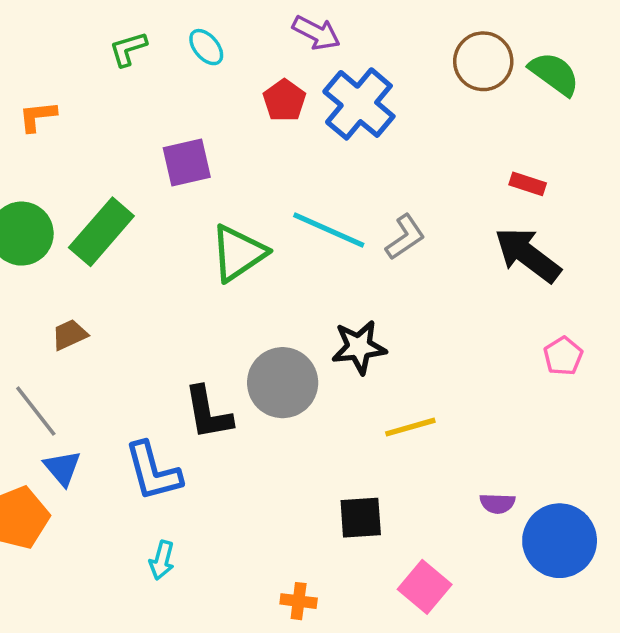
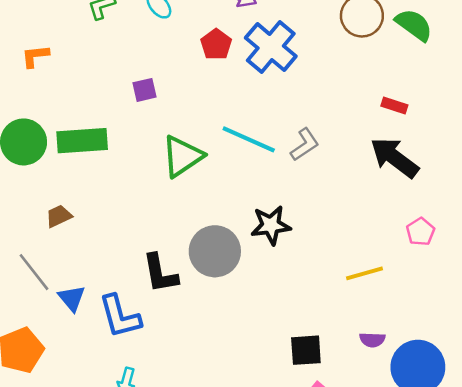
purple square: (187, 163) -> (145, 90), size x0.7
green rectangle: (101, 232) -> (82, 141), turned 45
yellow line: (410, 427) -> (365, 273), moved
blue triangle: (62, 468) -> (72, 298), moved
black square: (361, 518) -> (306, 350), moved

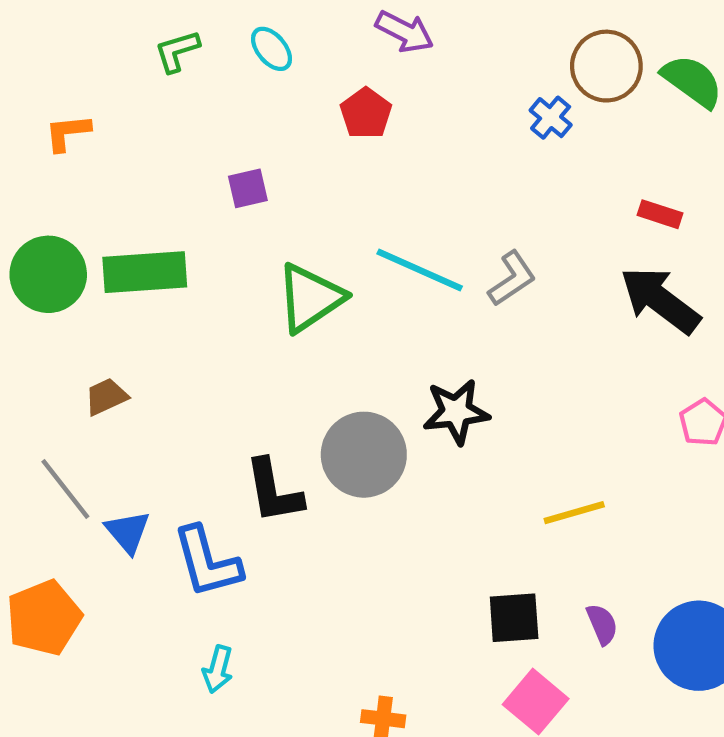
blue cross: (271, 47) -> (551, 118), moved, size x0.5
yellow line: (365, 273) -> (574, 513), moved
purple semicircle: (372, 340) -> (602, 624), moved, turned -115

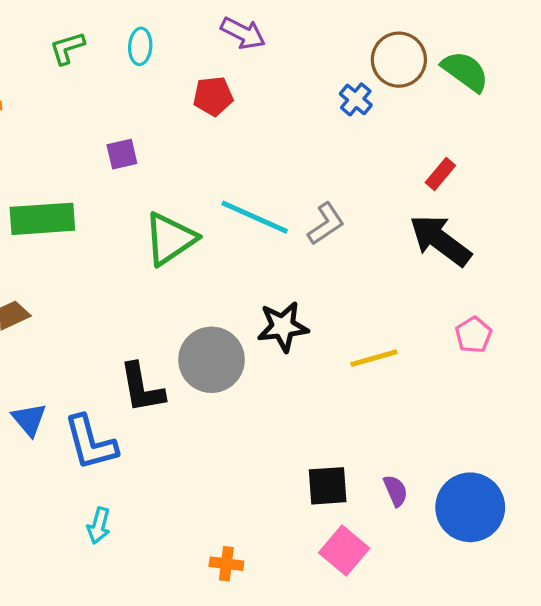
cyan ellipse: (271, 49) -> (140, 46), turned 44
red pentagon: (366, 113) -> (213, 96), turned 30
red rectangle: (660, 214) -> (440, 174), turned -68
yellow line: (574, 513) -> (374, 358), moved

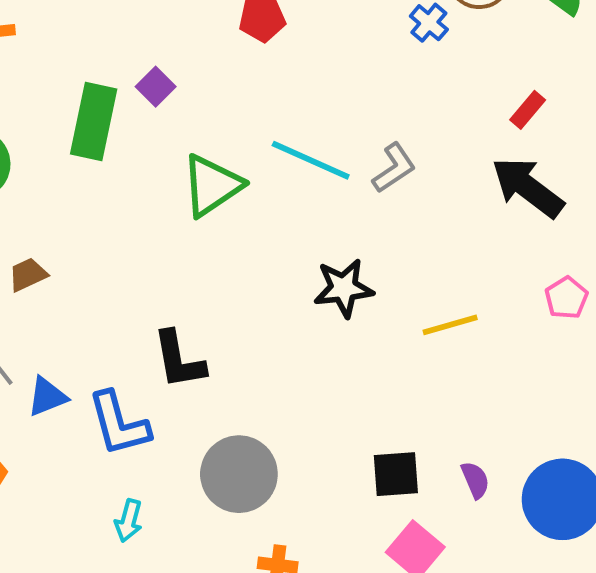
purple square: (122, 154) -> (156, 87), turned -32
green rectangle: (42, 219) -> (94, 122), moved, turned -74
gray circle: (212, 360) -> (239, 474), moved
blue triangle: (29, 419) -> (47, 397), turned 48

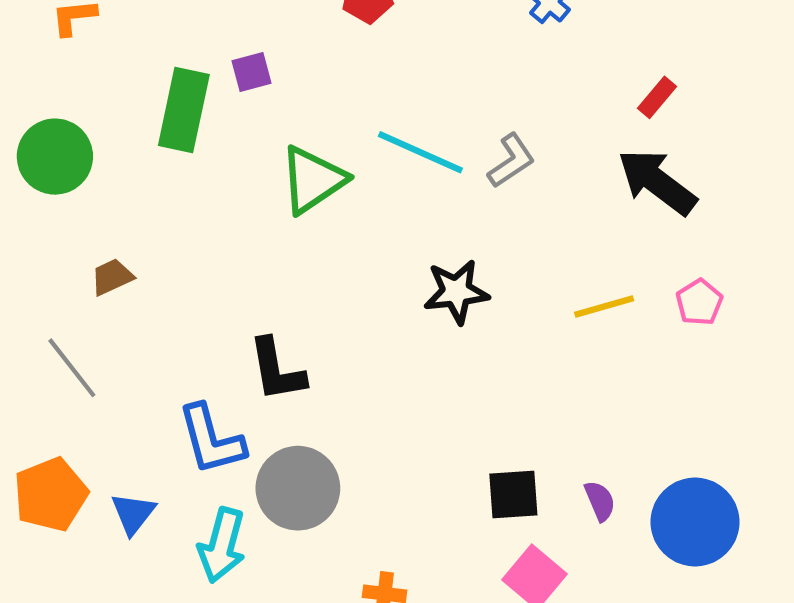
purple square: (156, 87) -> (251, 72), turned 30
yellow line: (450, 325) -> (604, 307), moved
blue triangle: (47, 397) -> (133, 514), moved, turned -30
gray circle: (239, 474) -> (298, 488), moved
cyan arrow: (129, 521) -> (222, 545), size x1.6

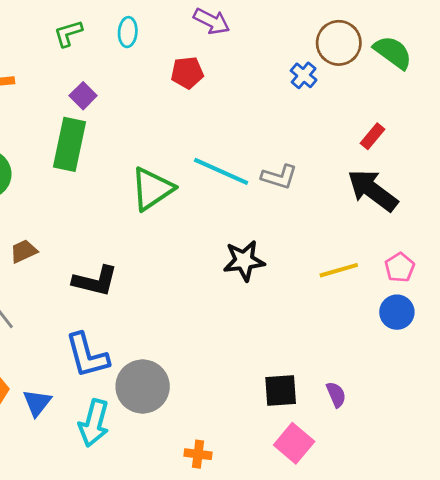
purple square: (251, 72) -> (83, 96), moved, turned -30
gray L-shape: (511, 161) -> (279, 177), turned 51
black L-shape: (277, 370) -> (95, 281), moved, turned -66
blue circle: (695, 522) -> (397, 312), moved, size x0.6

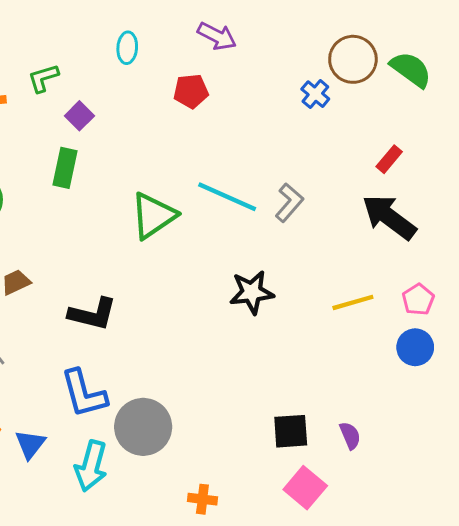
green L-shape: (68, 33) -> (43, 78), moved
green rectangle: (70, 144) -> (65, 168), size x0.7
gray L-shape: (279, 177) -> (289, 203), turned -66

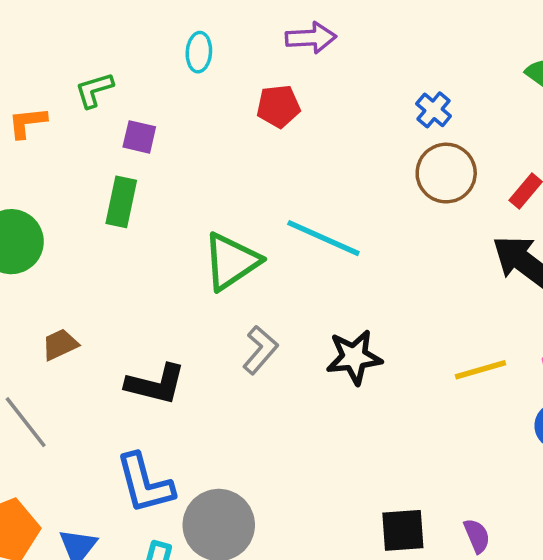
purple arrow: (217, 36) -> (311, 38), turned -30
brown circle: (353, 59) -> (446, 173), moved
purple square: (79, 116) -> (139, 137), turned -32
gray L-shape: (289, 203) -> (260, 350), moved

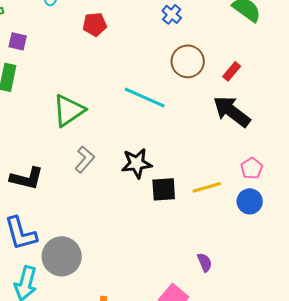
blue cross: (434, 110) -> (172, 14), moved
cyan line: (323, 238) -> (145, 97), moved
yellow line: (480, 370) -> (207, 187), moved
black square: (403, 530) -> (164, 189), moved

